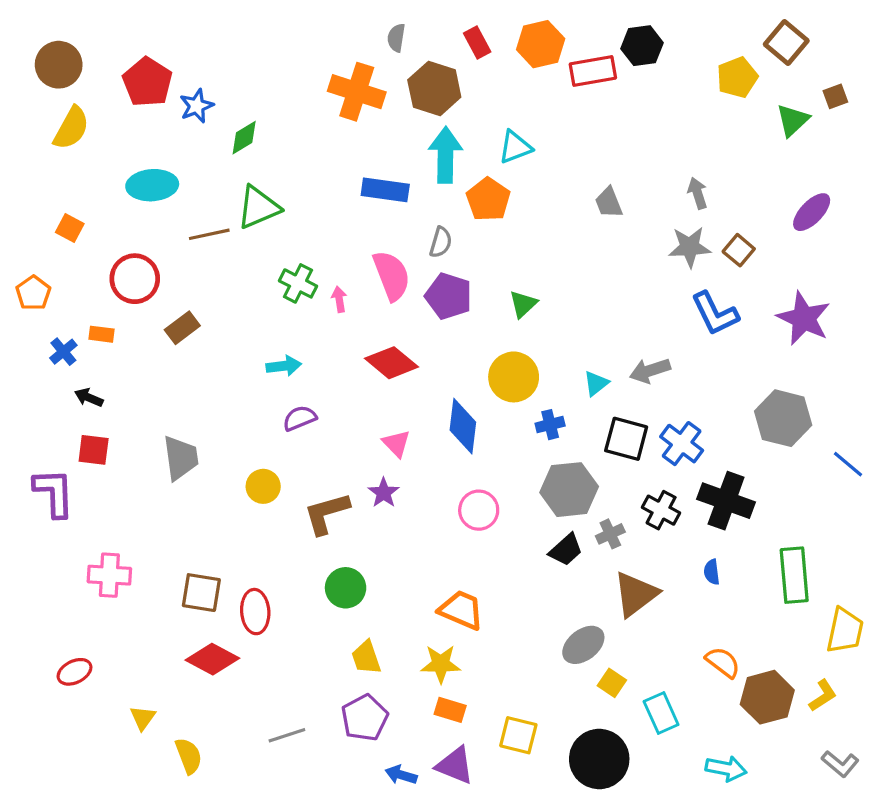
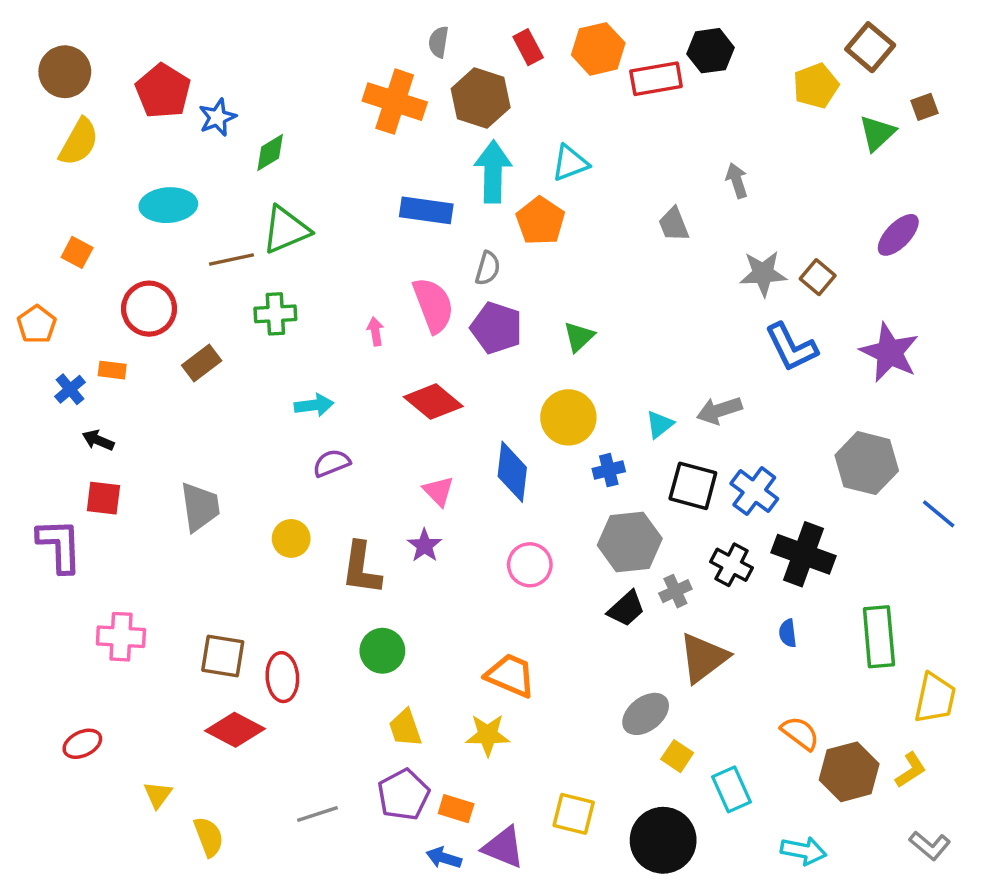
gray arrow: (697, 193) -> (737, 181), moved
green cross: (298, 283) -> (275, 314), moved, turned -30
brown L-shape: (327, 513) -> (361, 568), turned -66
orange rectangle: (450, 710) -> (456, 809), moved

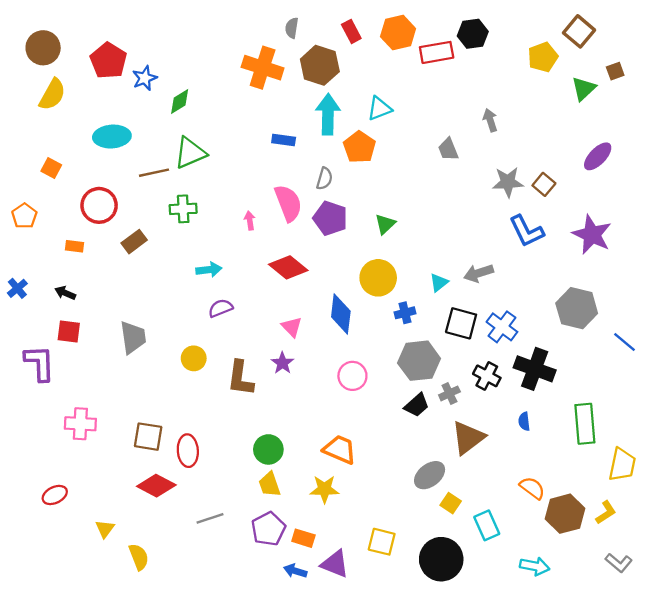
blue rectangle: (426, 210) -> (284, 140), size x0.7
blue cross: (70, 389) -> (17, 288), moved
green circle: (382, 651) -> (268, 449), moved
gray line: (317, 814) -> (210, 518), moved

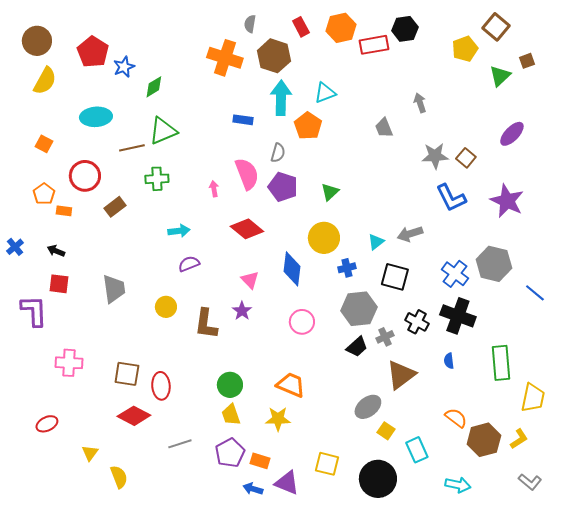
orange pentagon: (24, 216) -> (44, 194), moved
blue cross: (502, 327) -> (455, 274), moved

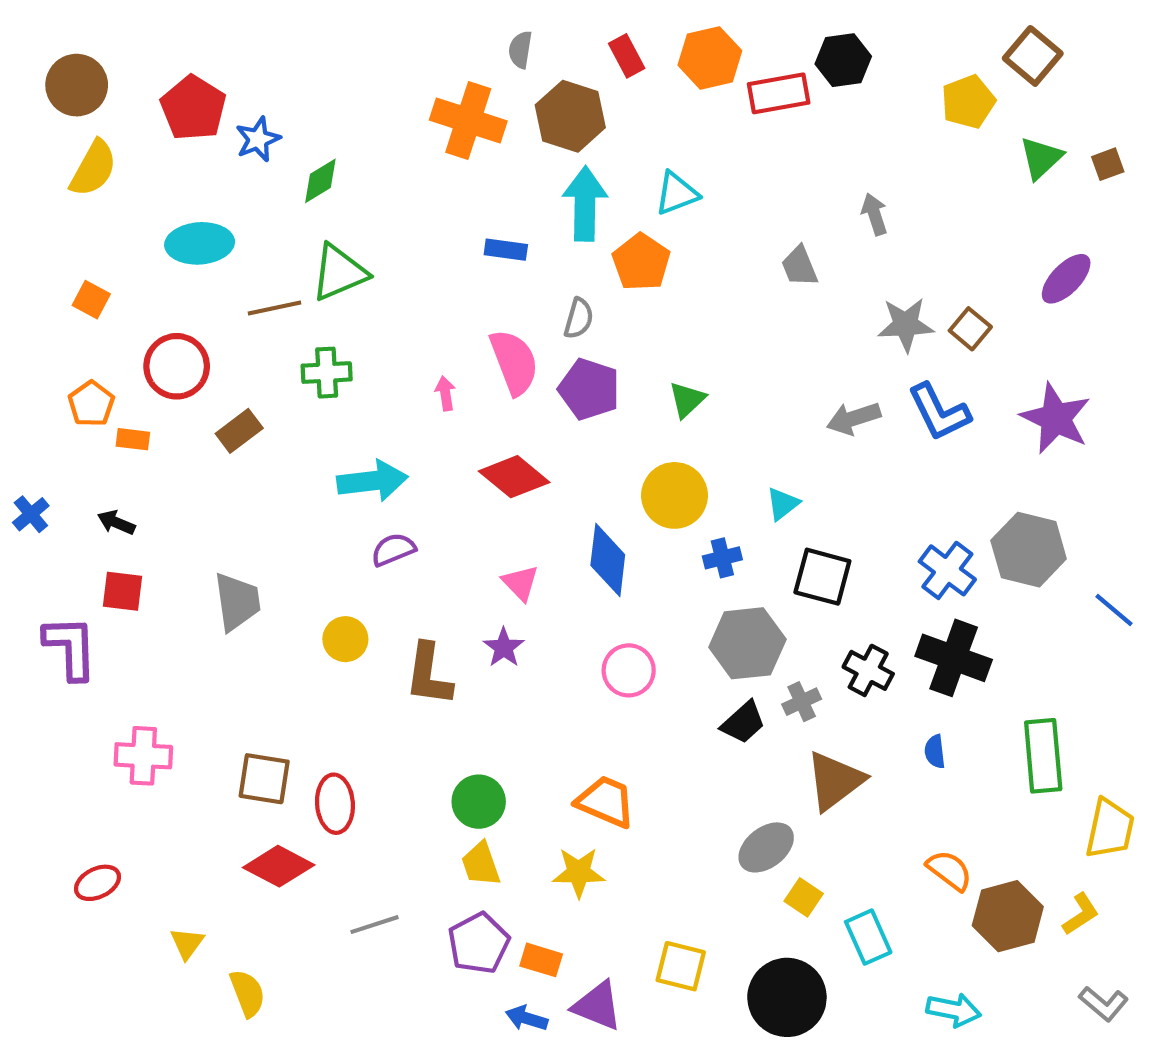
brown square: (527, 61) -> (1108, 164), moved
cyan arrow: (179, 231) -> (372, 481), size x1.5
gray arrow: (410, 234) -> (854, 418), moved

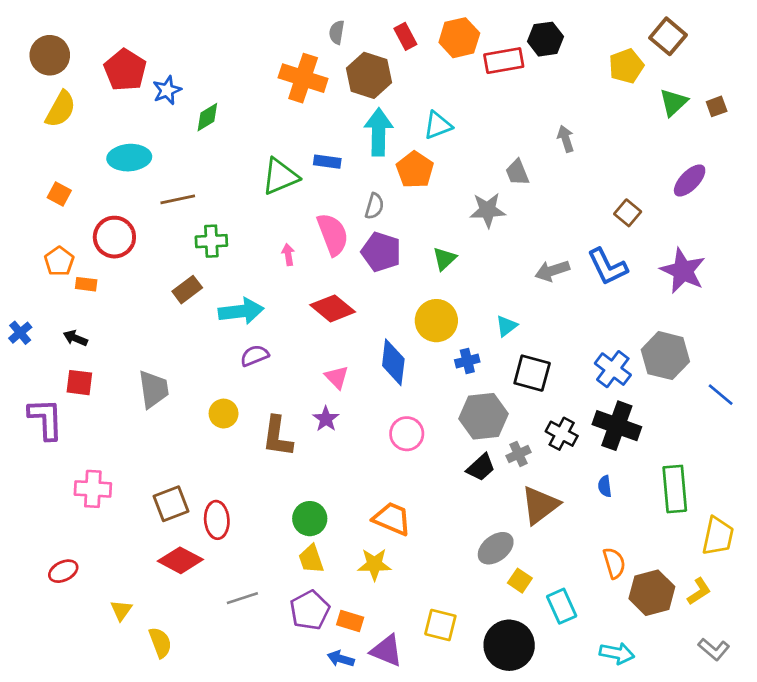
green triangle: (339, 273) -> (280, 176), moved
gray star: (906, 325) -> (488, 210), moved
brown rectangle: (239, 431) -> (187, 290), moved
brown square: (264, 779) -> (171, 504), turned -30
orange semicircle: (949, 870) -> (614, 563), turned 36

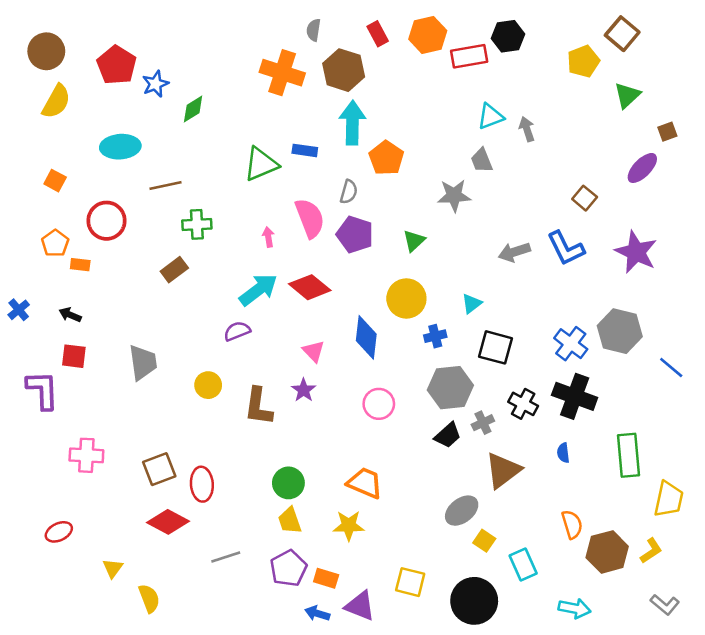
brown square: (717, 106) -> (667, 132), moved
cyan triangle: (438, 125) -> (490, 117), moved
cyan arrow: (241, 311) -> (258, 290), moved, turned -30

